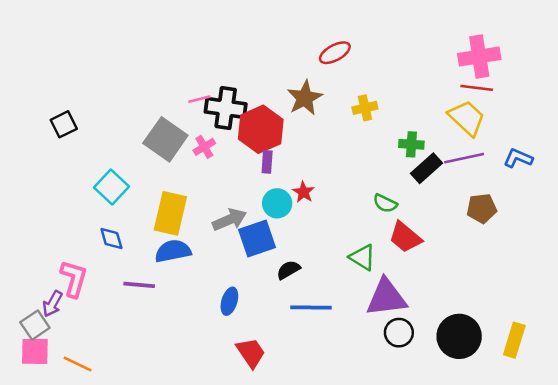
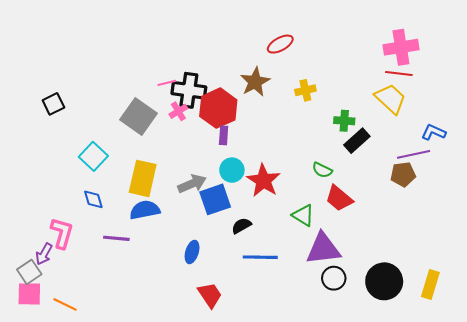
pink cross: (204, 147) -> (178, 111), moved
purple line: (464, 158) -> (414, 154), moved
red star: (303, 192) -> (263, 181), moved, size x1.8

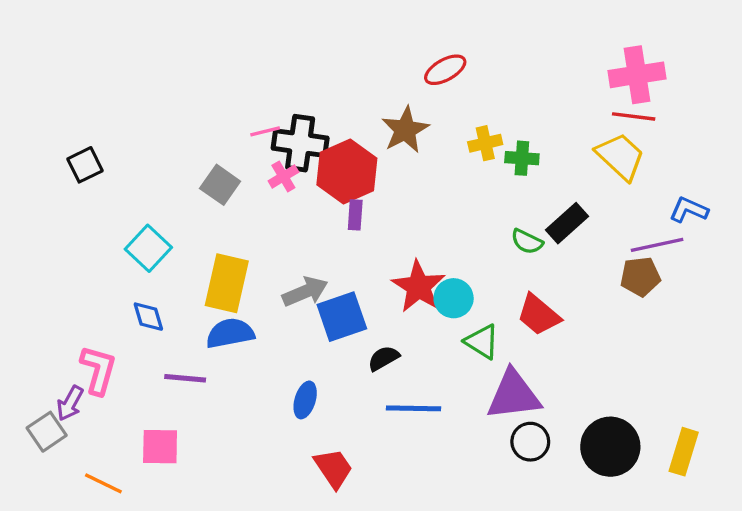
gray square: (138, 117) -> (220, 185), size x0.7
green cross: (344, 121) -> (522, 158), moved
cyan circle: (232, 170) -> (454, 298), moved
green semicircle: (322, 170) -> (527, 242), moved
pink square: (29, 294) -> (160, 447), moved

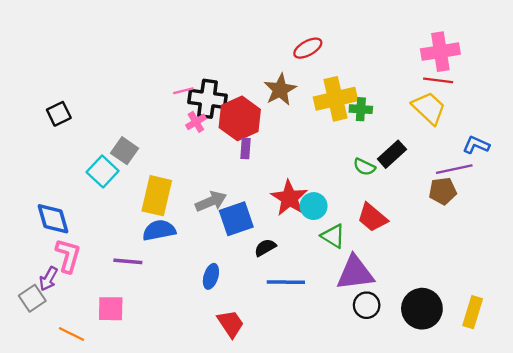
yellow cross: (485, 143) -> (335, 99), size x1.8
gray square: (220, 185) -> (124, 151), moved
blue diamond: (148, 317) -> (53, 219), moved, size x1.5

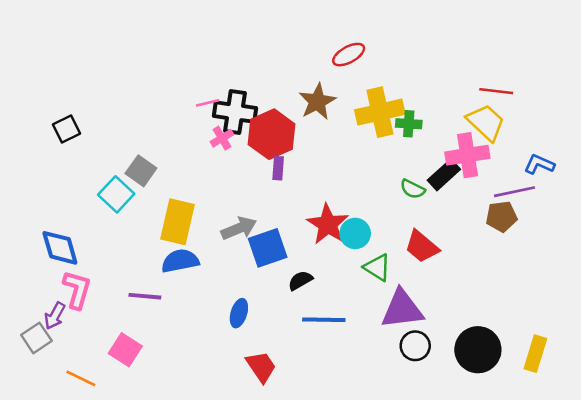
pink cross: (440, 52) -> (467, 155), moved
pink square: (111, 309) -> (125, 350), turned 32

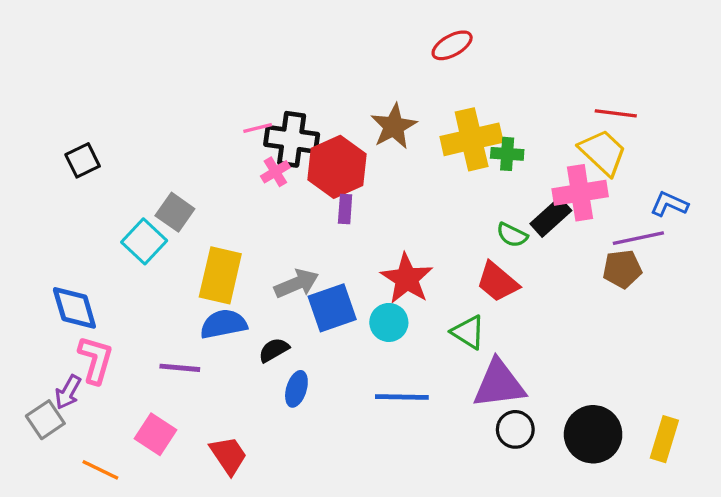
red ellipse: (349, 55) -> (452, 45), moved
cyan circle: (355, 233) -> (389, 322), moved
red trapezoid: (422, 247) -> (497, 282), moved
black semicircle: (300, 280) -> (274, 350), moved
red trapezoid: (261, 367) -> (228, 455), moved

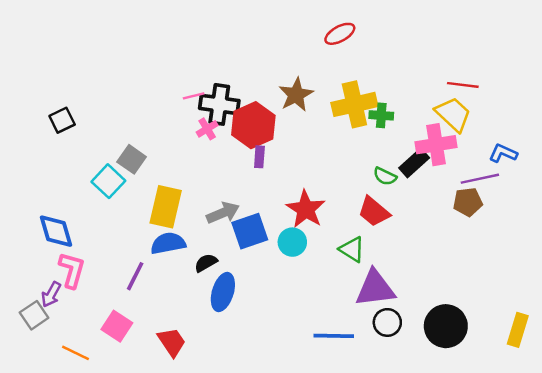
purple line: (180, 368) -> (135, 276), turned -68
blue ellipse: (296, 389) -> (223, 292), size x1.4
blue line: (402, 397) -> (334, 336), moved
yellow rectangle: (664, 439) -> (518, 330), moved

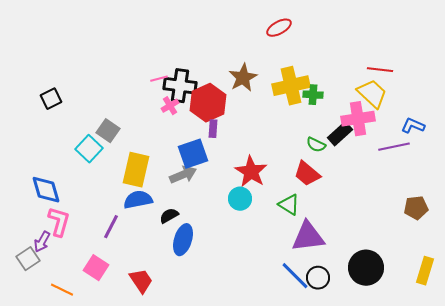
brown pentagon: (468, 202) -> (416, 208), moved
blue square: (250, 231) -> (193, 154), moved
black circle: (387, 322) -> (318, 278), moved
blue line: (334, 336) -> (295, 276), moved, turned 44

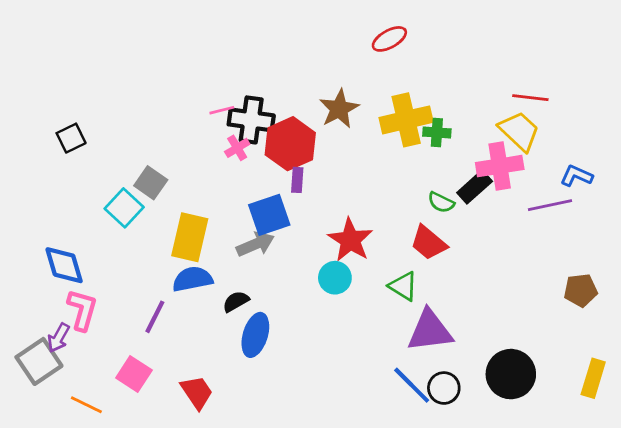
gray square: (28, 259) -> (39, 361), size x1.4

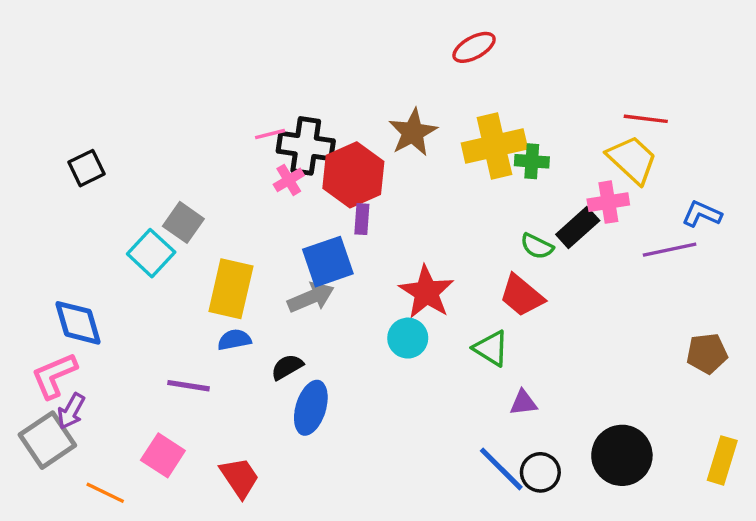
pink cross: (500, 166) -> (608, 202), size x0.7
blue semicircle: (193, 279) -> (234, 340), size x0.7
pink L-shape: (82, 310) -> (54, 375), moved, turned -129
purple line: (155, 317) -> (188, 386), turned 72
purple triangle: (430, 331) -> (523, 403), size x0.5

